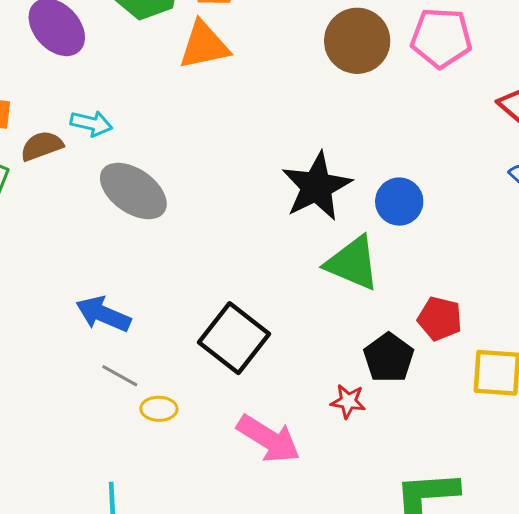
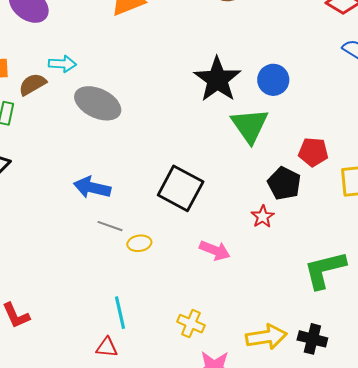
green triangle: (353, 263) -> (250, 126), turned 42
red star: (348, 401) -> (263, 217), turned -30
pink arrow: (269, 439) -> (215, 250), size x0.7

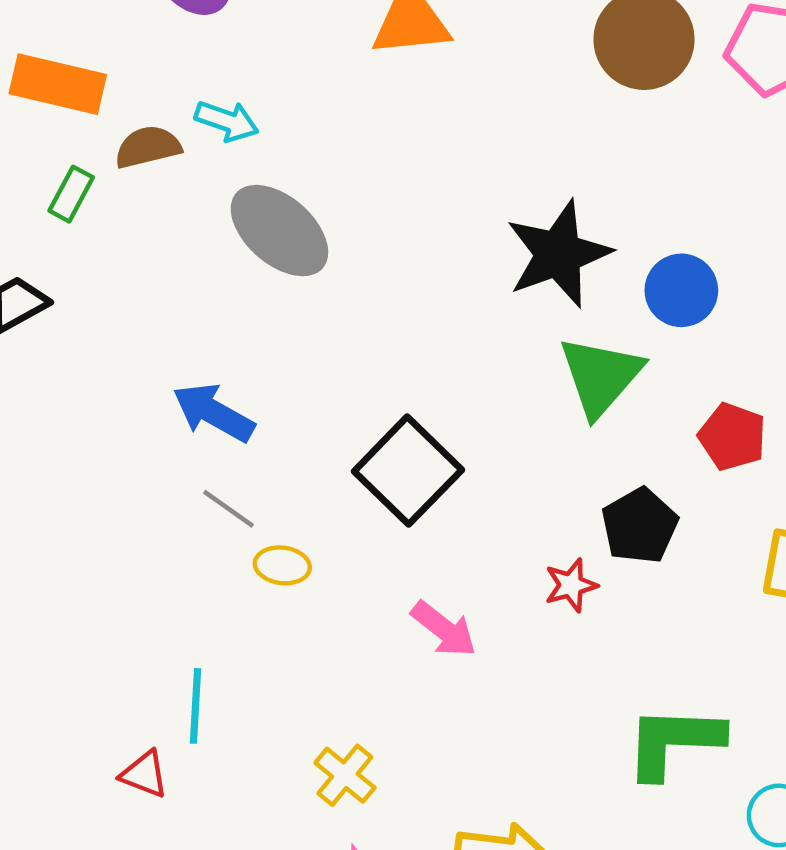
red pentagon: (313, 152) -> (732, 437), moved

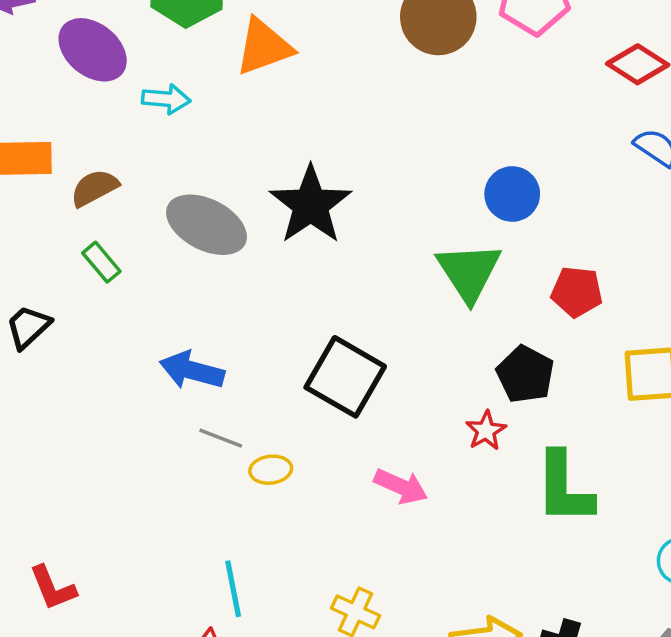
cyan arrow: (227, 121) -> (166, 99), moved
green rectangle: (71, 194) -> (101, 262), moved, turned -54
black star: (558, 254) -> (311, 205), moved
green L-shape: (674, 742) -> (564, 488), moved, turned -78

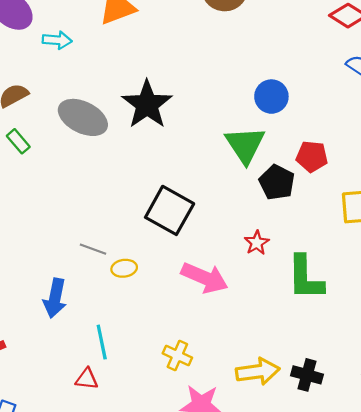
blue arrow: (192, 370) -> (55, 298), moved, turned -93
black pentagon: (525, 374) -> (277, 182), moved
pink arrow: (401, 486) -> (205, 278), size x1.4

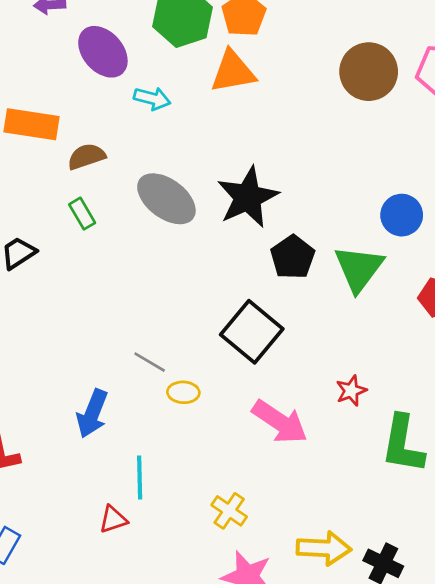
black pentagon: (277, 182) -> (293, 257), moved
red triangle: (87, 379) -> (113, 519), turned -35

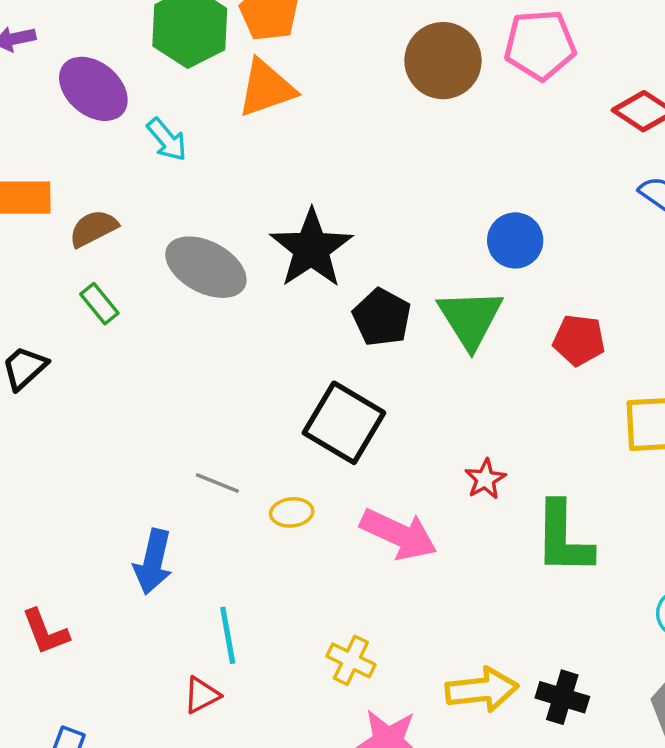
cyan arrow: (152, 98) -> (167, 140), turned 44
yellow ellipse: (183, 392) -> (292, 512), moved

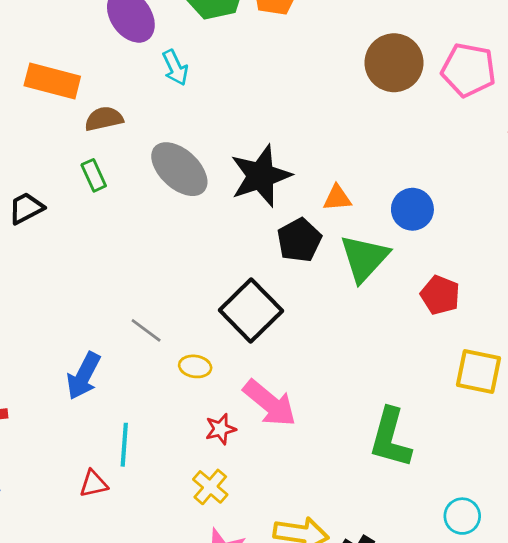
orange triangle: (266, 88) -> (337, 198), moved, size x0.6
red star: (485, 479) -> (221, 429), moved

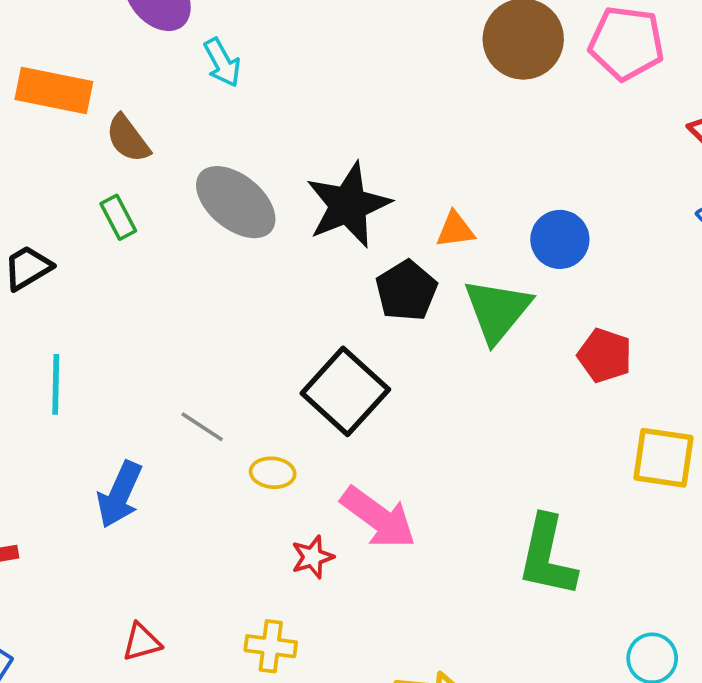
brown semicircle: (104, 119) -> (128, 139), turned -111
cyan line: (124, 445) -> (56, 384), moved
yellow cross: (210, 487) -> (271, 646), moved, turned -30

